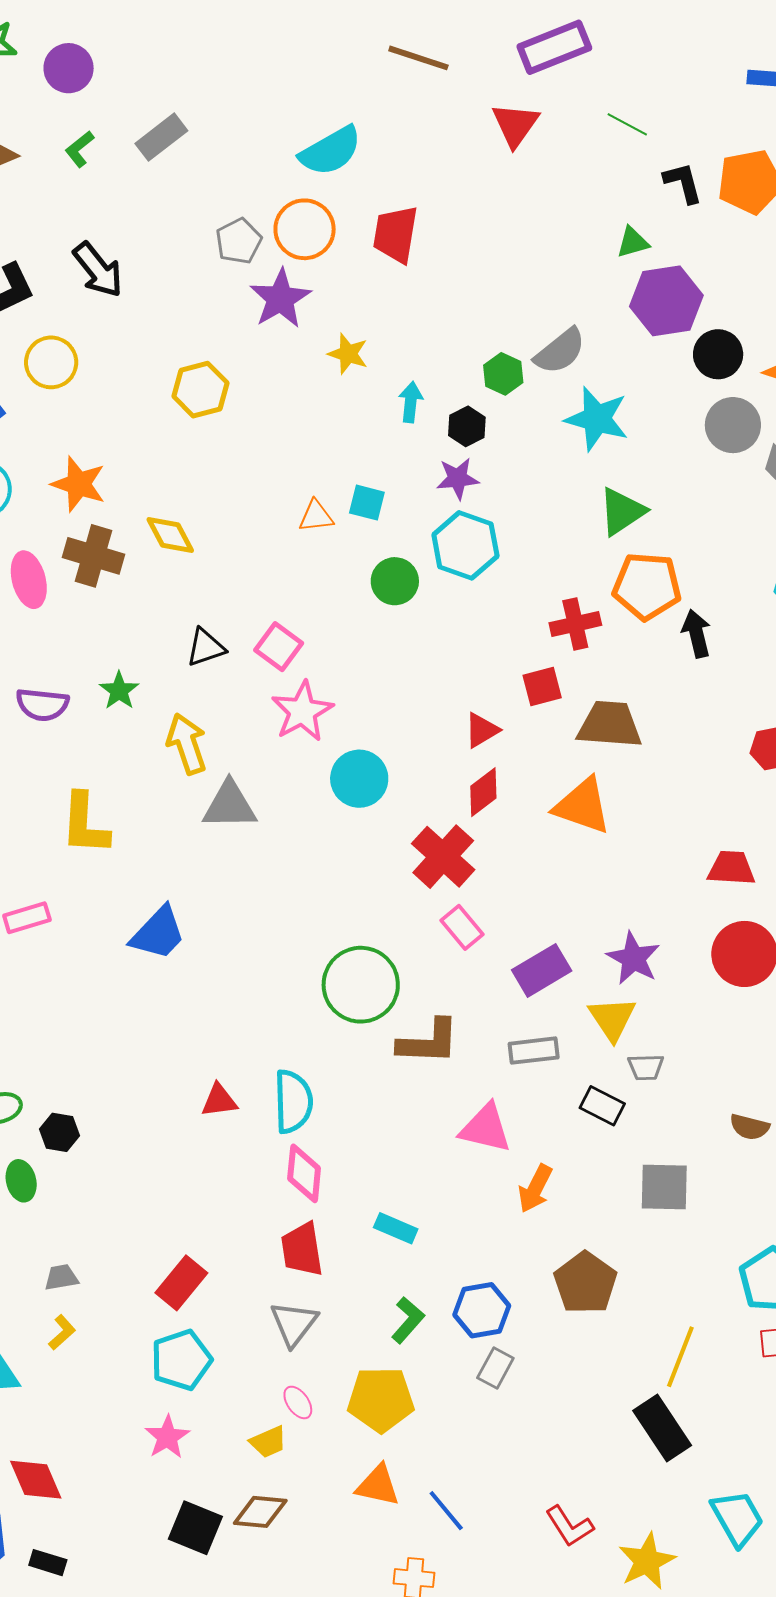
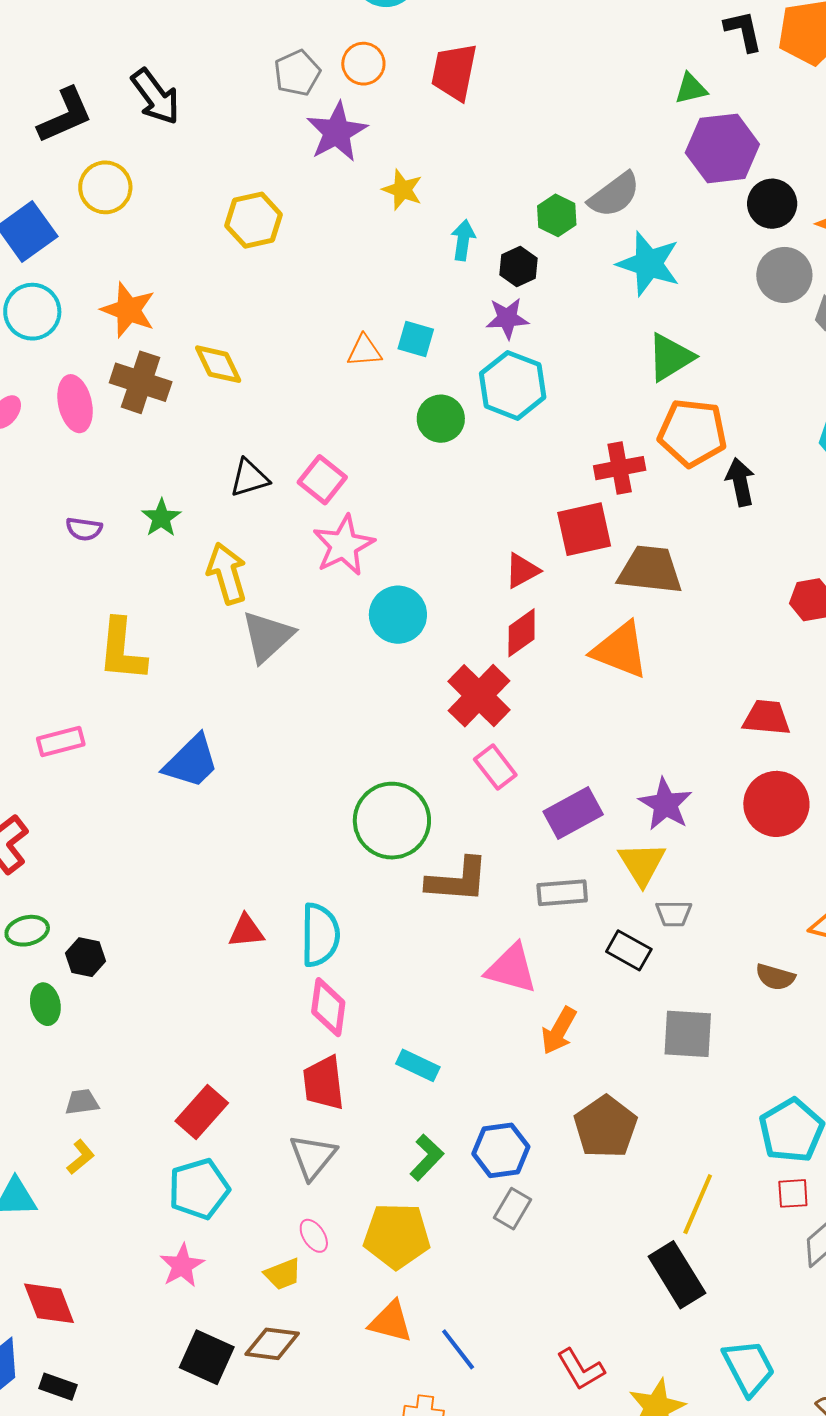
orange circle: (305, 229) -> (363, 64), size x0.7
red square: (542, 686) -> (584, 529), size x1.4
purple semicircle: (42, 705) -> (84, 529), size x0.7
gray triangle: (230, 805) -> (267, 636), turned -44

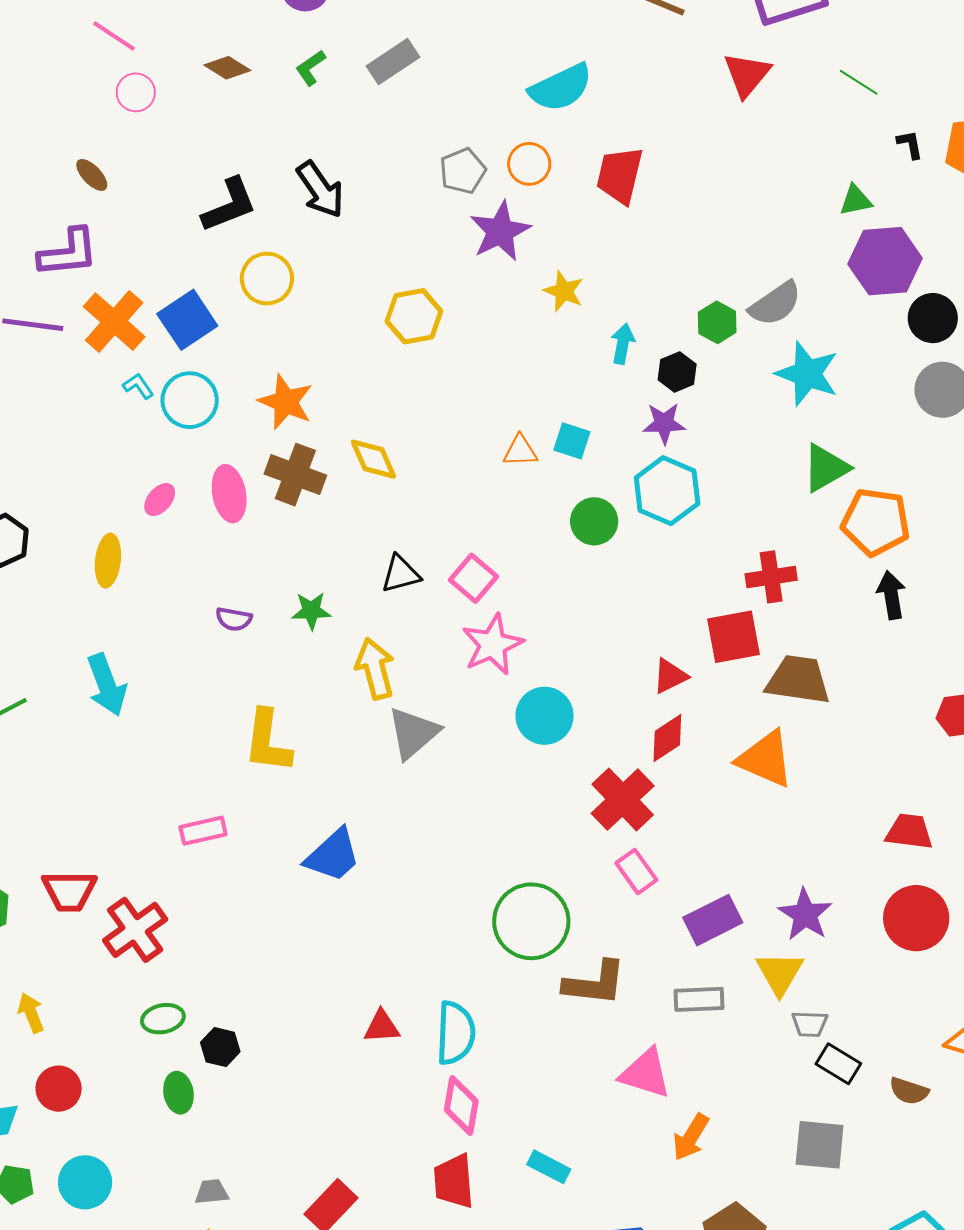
black L-shape: (743, 31) -> (910, 144), size x0.7
orange pentagon: (692, 433) -> (876, 522), moved
green star: (161, 518) -> (311, 611), turned 30
black rectangle: (629, 950) -> (838, 1064), moved

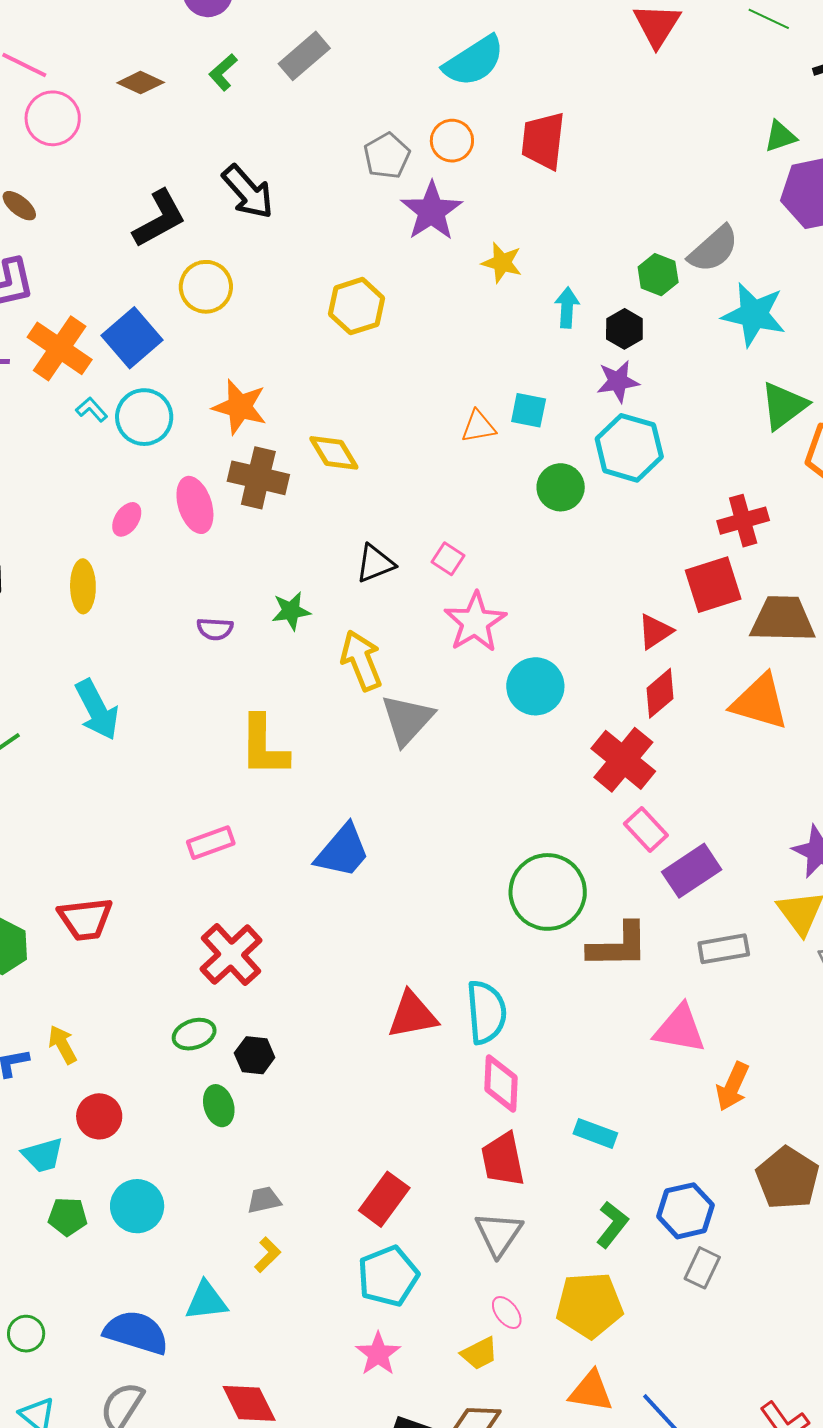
pink circle: (136, 92) -> (53, 118), size x1.4
pink square: (474, 578) -> (448, 559), size x0.7
purple rectangle: (713, 920) -> (692, 871), moved
red cross: (135, 930) -> (231, 955), moved
red triangle: (382, 1027) -> (412, 1015), size x1.4

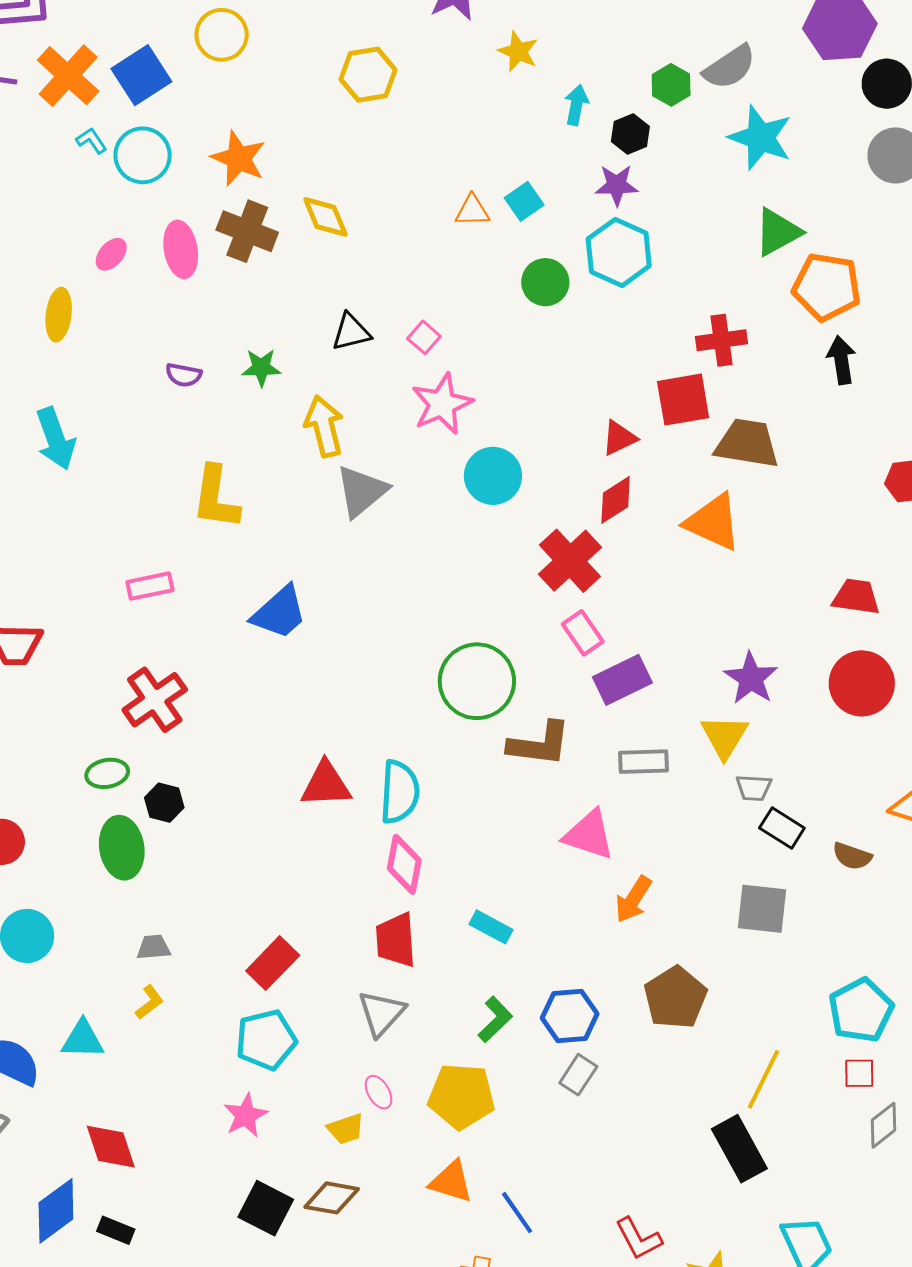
cyan square: (529, 410) -> (524, 201), turned 36
green ellipse: (219, 1106) -> (122, 848), size x1.5

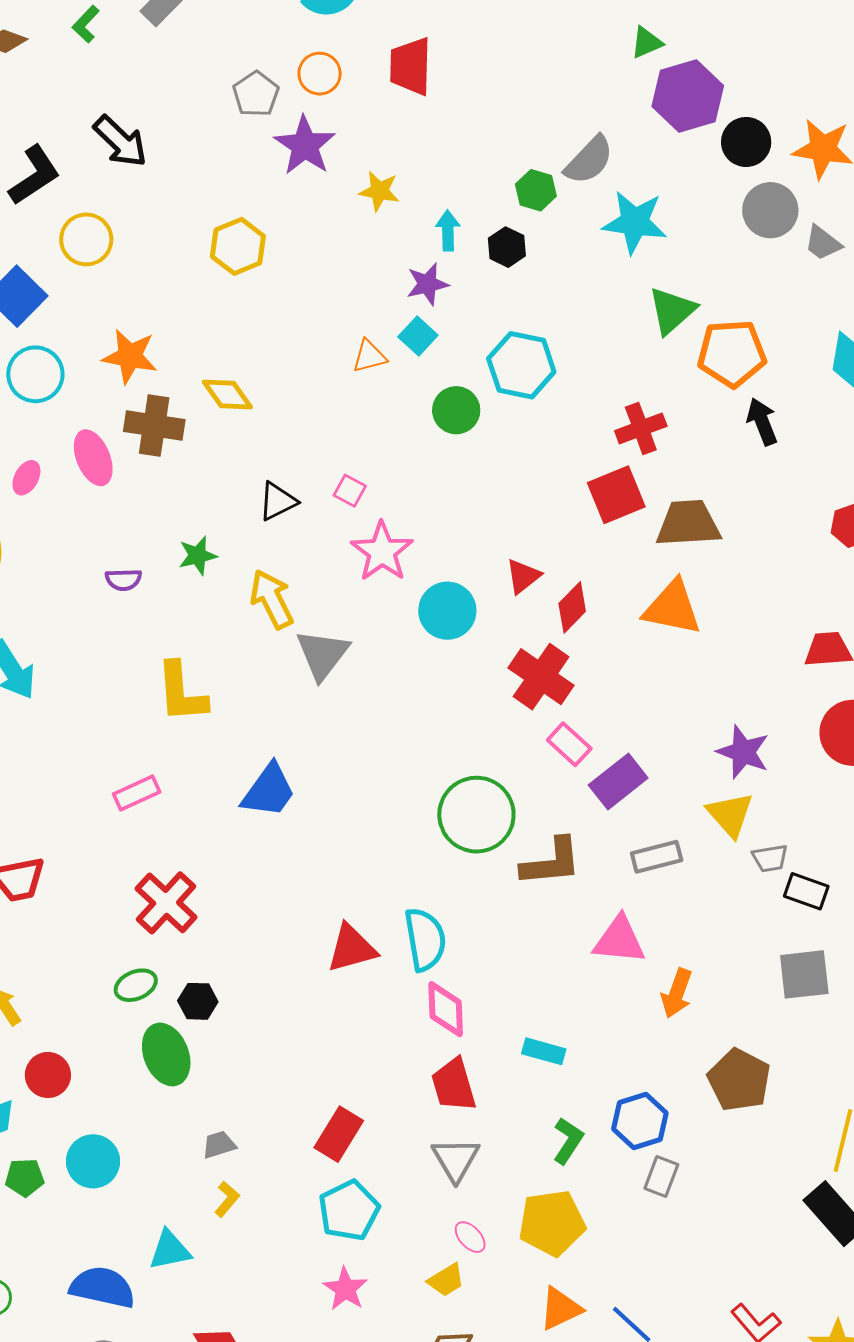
purple star: (617, 185) -> (427, 284), moved
red triangle: (619, 438) -> (523, 576), moved
orange triangle: (451, 1182) -> (561, 1309), turned -30

